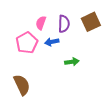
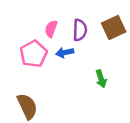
green arrow: (72, 62) -> (101, 79), moved, turned 80

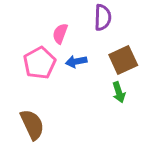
brown square: (114, 28) -> (123, 60), moved
purple semicircle: (80, 30) -> (103, 17), moved

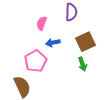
pink pentagon: (40, 63) -> (35, 61), moved

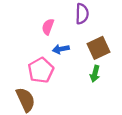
green arrow: (82, 64) -> (95, 74), turned 32

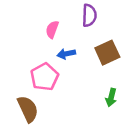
green arrow: (95, 74) -> (111, 97), moved

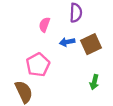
blue arrow: (66, 54) -> (67, 42), moved

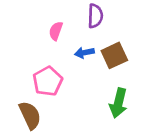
green arrow: (94, 82) -> (118, 103), size x1.5

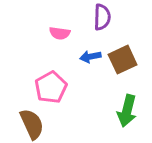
pink semicircle: (56, 31) -> (60, 33), turned -102

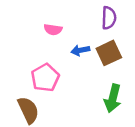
purple semicircle: (102, 17) -> (109, 18), moved

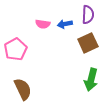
blue arrow: (80, 50) -> (65, 24), moved
pink pentagon: (45, 78) -> (15, 49), moved

